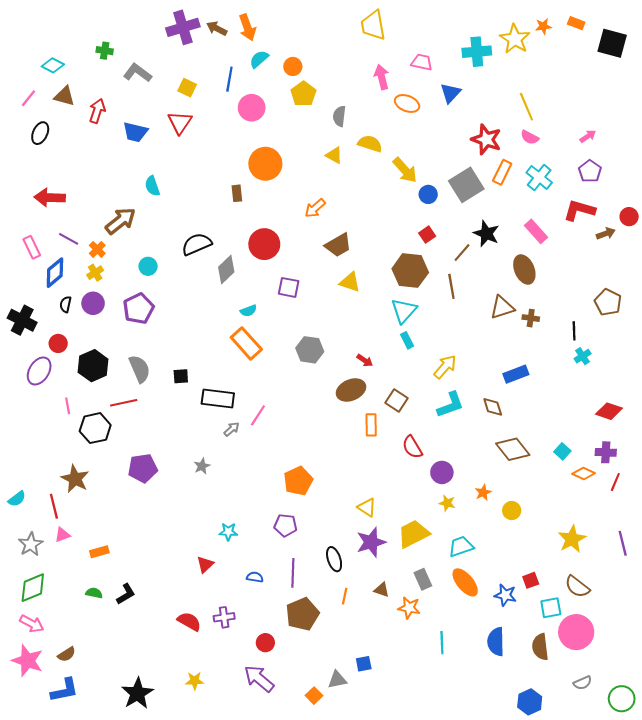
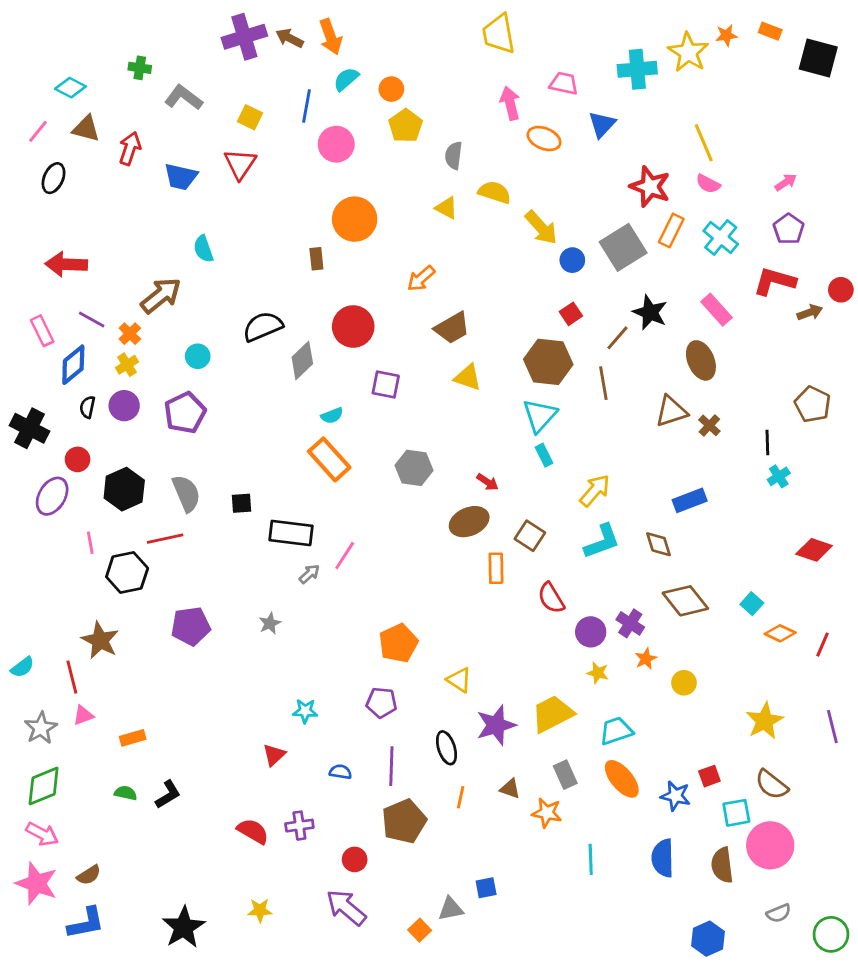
brown cross: (531, 318) -> (709, 425), turned 35
purple cross: (606, 452) -> (630, 623), moved, turned 30
yellow triangle: (367, 507) -> (459, 680), moved

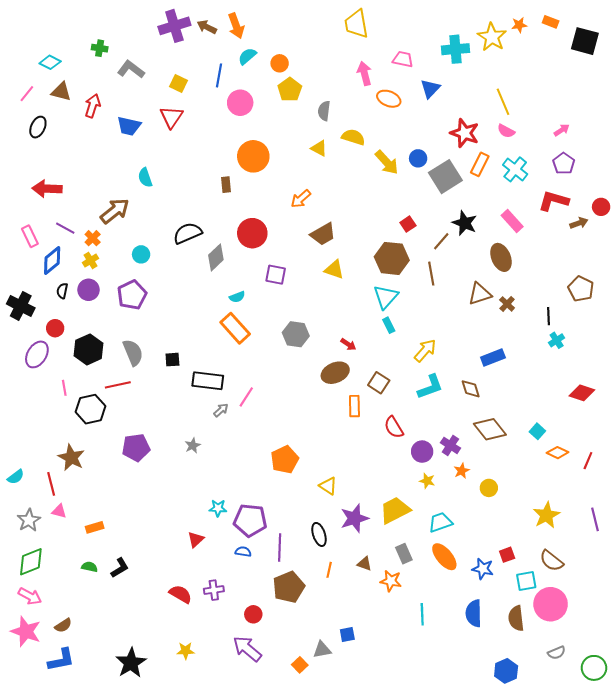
blue circle: (572, 260) -> (418, 158), moved
purple pentagon: (381, 703) -> (250, 520), moved, size x1.5
pink triangle: (83, 715) -> (59, 511), turned 35

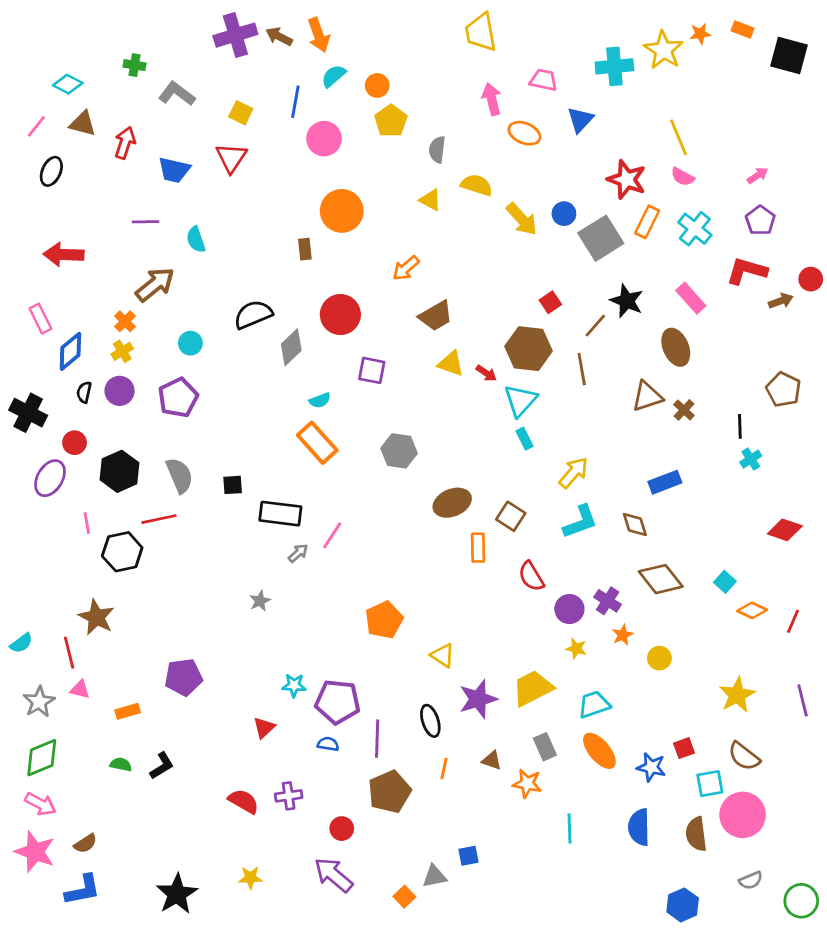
purple line: (65, 228) -> (145, 222), moved, turned -30
red arrow: (348, 344) -> (486, 373), moved
purple pentagon: (136, 447) -> (184, 677), moved

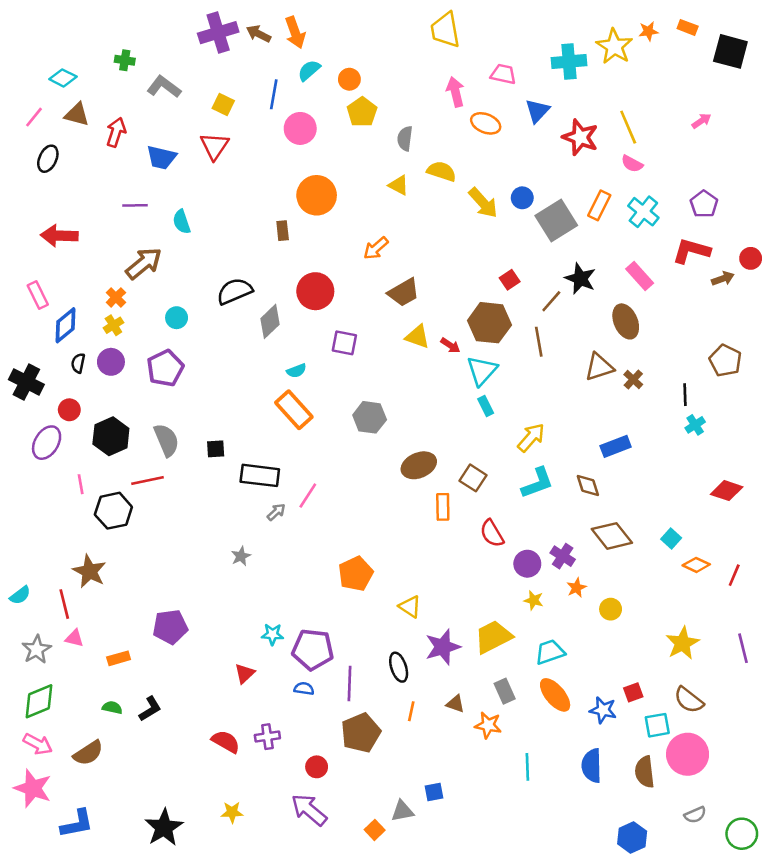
pink arrow: (758, 175) -> (701, 121), moved
red star: (627, 180) -> (580, 137), moved
brown semicircle: (85, 844) -> (88, 753), moved, size x1.4

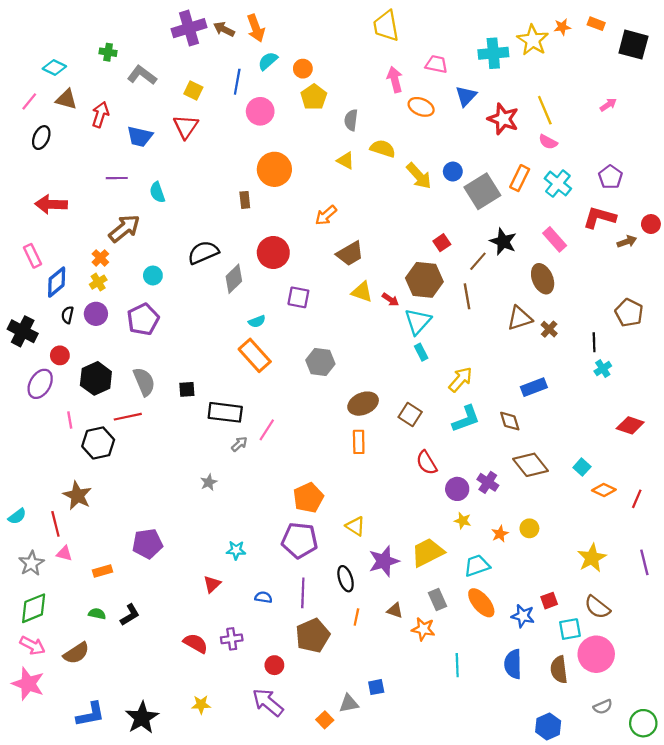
orange rectangle: (443, 507) -> (359, 442), moved
orange star: (577, 588) -> (500, 534), moved
purple pentagon: (313, 650) -> (300, 540), moved
blue L-shape: (77, 824) -> (90, 714), moved

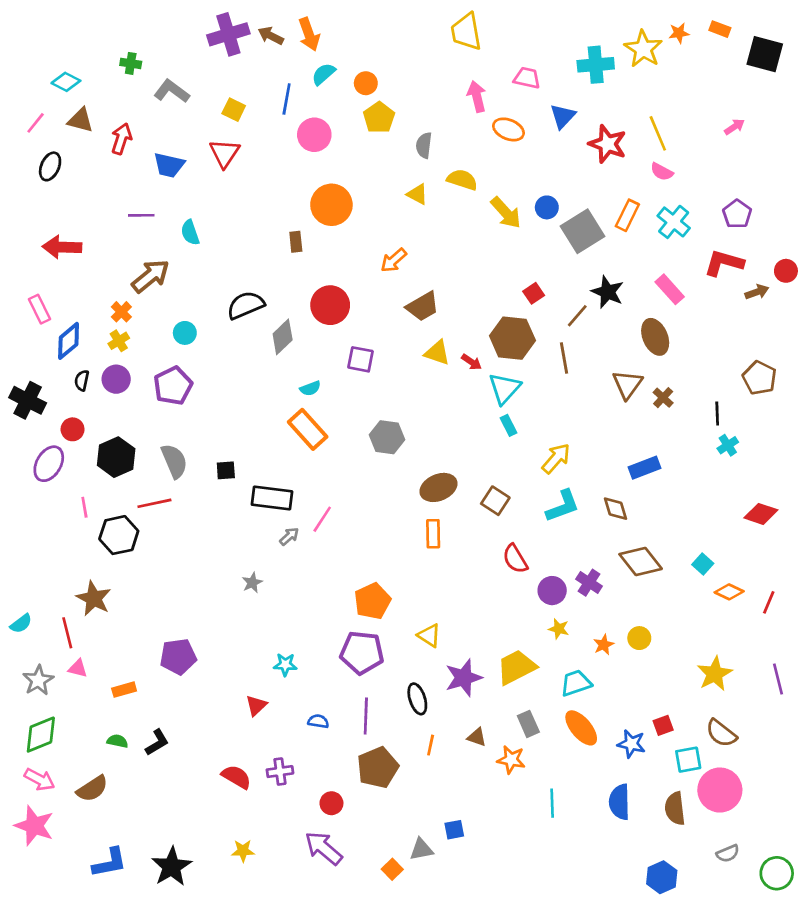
brown triangle: (520, 318) -> (627, 384), turned -36

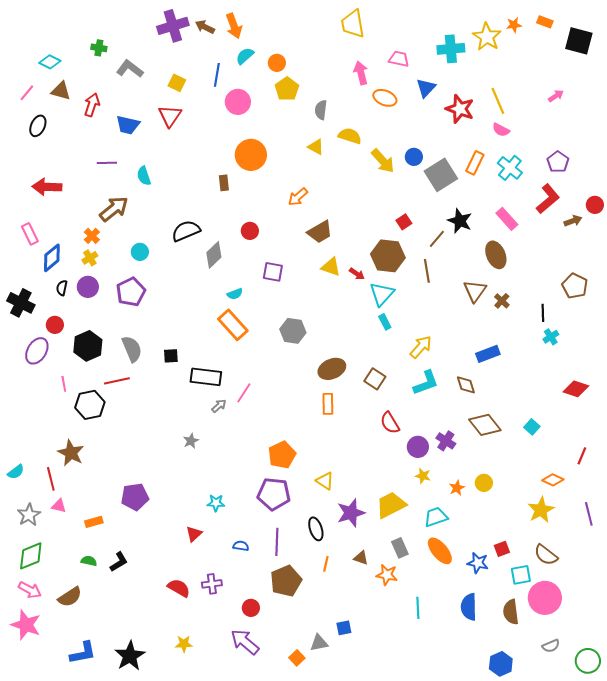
red L-shape: (724, 263) -> (548, 199), turned 124
red circle: (330, 305) -> (250, 231), size x0.6
orange diamond: (729, 592) -> (553, 480), moved

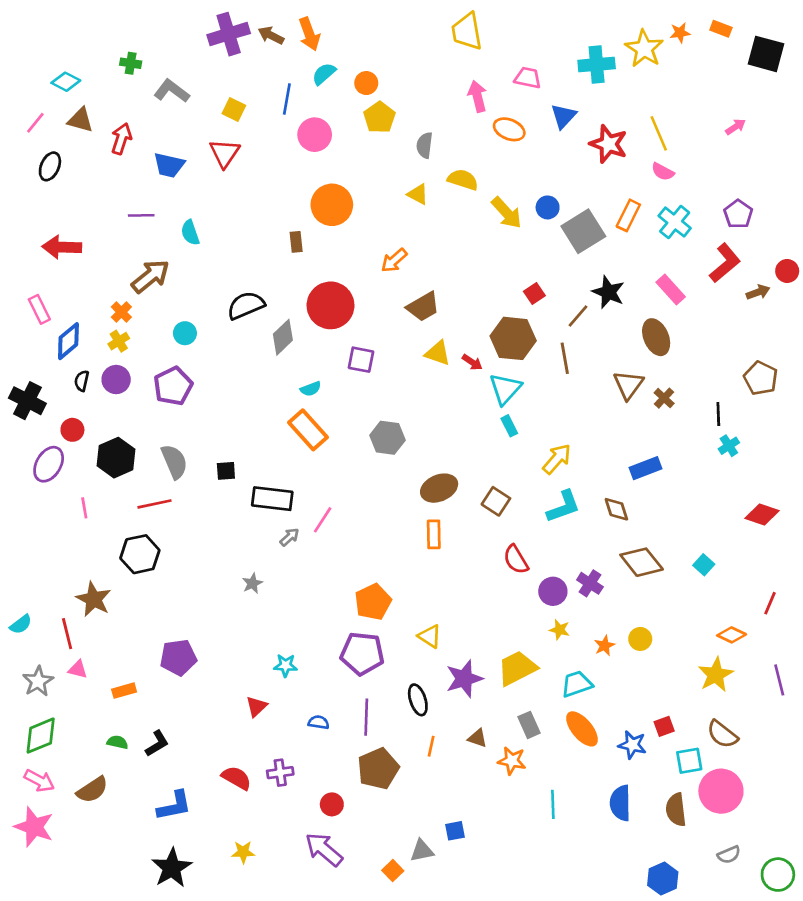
red circle: (250, 231) -> (331, 305), size x2.0
black hexagon: (90, 405) -> (140, 554), moved
blue L-shape: (83, 653) -> (174, 806), moved

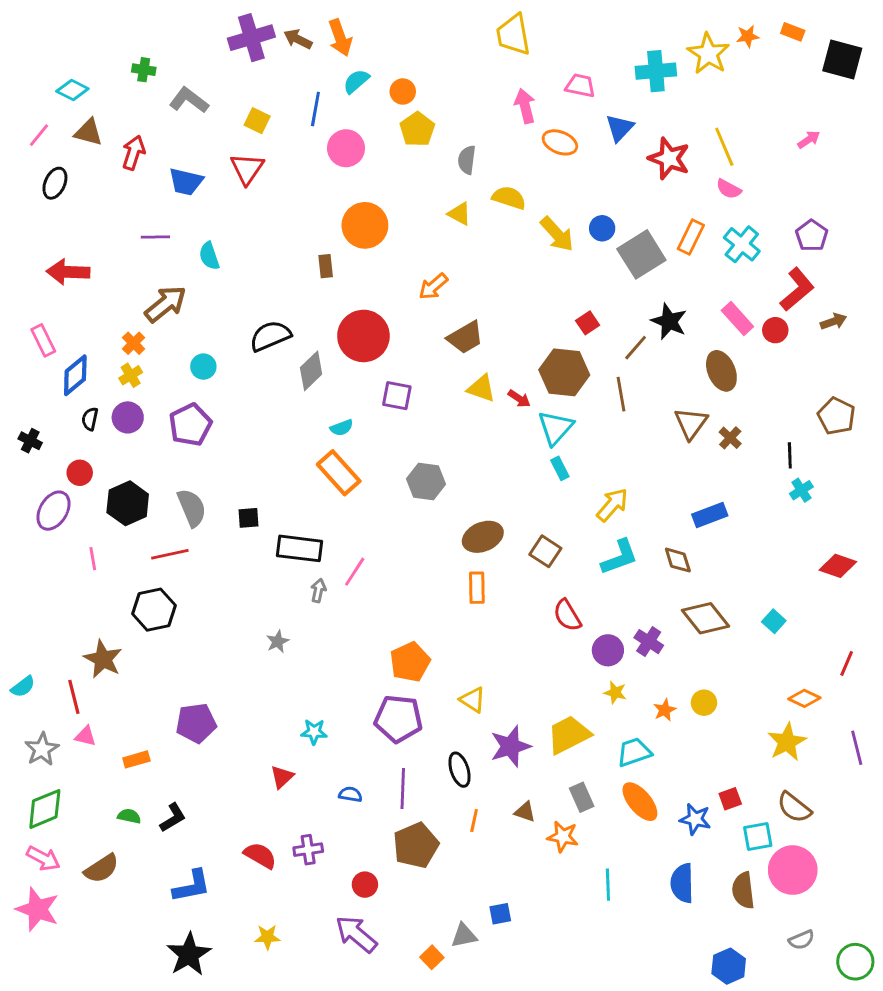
red circle: (787, 271) -> (775, 330), moved
black cross: (27, 401) -> (30, 441), size x0.6
gray arrow: (289, 537) -> (318, 591), turned -36

